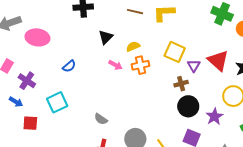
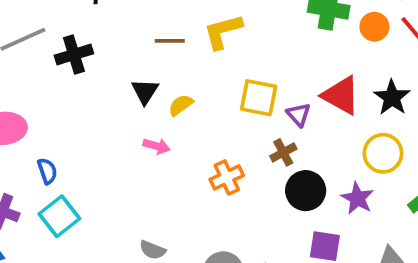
black triangle: (106, 37) -> (145, 91), moved
orange cross: (141, 65) -> (227, 177), moved
blue semicircle: (69, 66) -> (47, 171), moved, turned -56
cyan square: (57, 102) -> (59, 216), moved

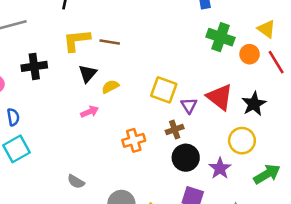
yellow L-shape: (223, 31) -> (77, 40), moved
black cross: (74, 54) -> (34, 66), moved
pink arrow: (156, 146) -> (90, 112), turned -48

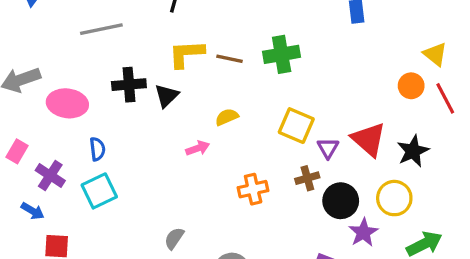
green cross: (220, 37) -> (282, 54), moved, turned -32
black triangle: (88, 74) -> (167, 96), moved
black circle: (186, 158) -> (341, 201), moved
gray semicircle: (76, 182) -> (174, 238), turned 90

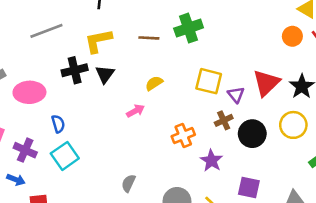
yellow L-shape: (186, 54) -> (98, 41), moved
red triangle: (369, 139) -> (266, 83), turned 44
purple star: (363, 233) -> (211, 161), moved

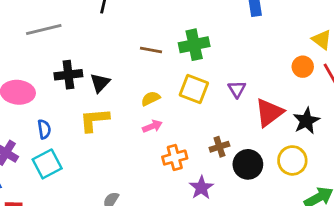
yellow L-shape: (98, 41) -> (94, 120), moved
yellow square: (209, 81) -> (194, 89), moved
purple triangle: (236, 95) -> (237, 89), moved
pink arrow: (135, 111) -> (152, 126), moved

